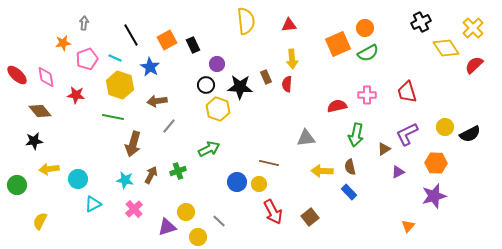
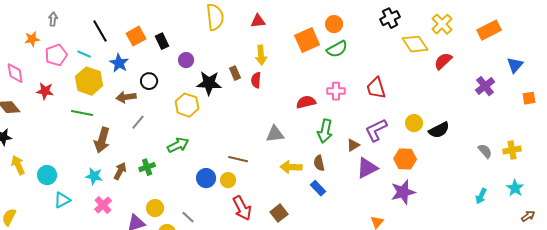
black circle: (206, 85) -> (149, 81), moved
yellow arrow: (49, 169) -> (18, 165), turned 72
purple triangle: (398, 172) -> (367, 168), size x1.6

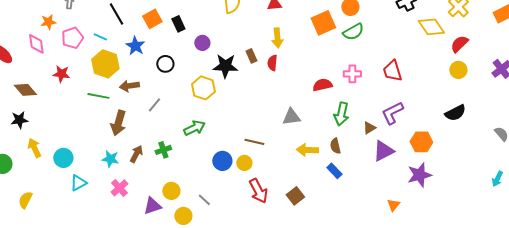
pink diamond: (15, 73) -> (36, 44), moved
brown arrow: (126, 97) -> (129, 86), moved
yellow circle: (414, 123) -> (458, 70), moved

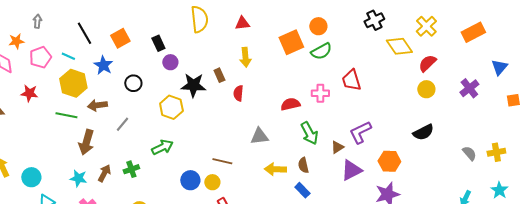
black rectangle: (178, 24) -> (158, 43), moved
red semicircle: (272, 63) -> (238, 93), moved
red trapezoid: (392, 71) -> (351, 80), moved
green arrow: (341, 114) -> (309, 133), turned -40

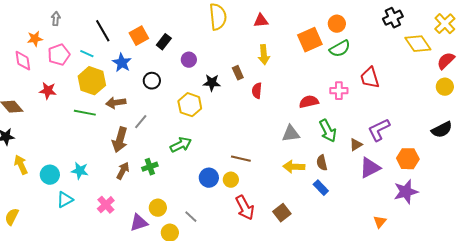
black rectangle: (158, 43) -> (164, 42), moved, turned 63
black star: (193, 85) -> (212, 83), size x0.7
gray triangle: (259, 136) -> (291, 134), moved
brown arrow: (86, 142) -> (120, 140), moved
cyan star: (78, 178) -> (80, 171), moved

